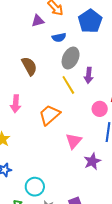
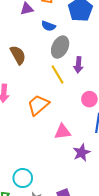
blue semicircle: (59, 37) -> (48, 26), turned 32
pink triangle: (74, 141) -> (63, 132), turned 42

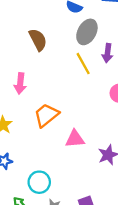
orange trapezoid: (38, 105) -> (46, 115), moved
pink triangle: (63, 132) -> (75, 139), moved

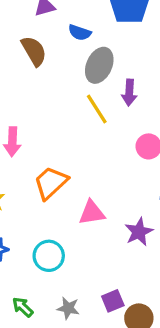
brown semicircle: (38, 40) -> (34, 51), moved
cyan circle: (39, 182) -> (49, 256), moved

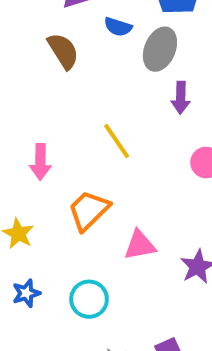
gray ellipse: (99, 65) -> (160, 49), moved
yellow line: (97, 109) -> (117, 141), moved

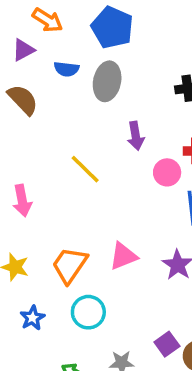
purple arrow: (181, 98) -> (136, 136), moved
orange trapezoid: (89, 210) -> (70, 265), moved

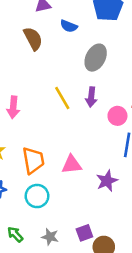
gray ellipse: (107, 81) -> (96, 58), moved
purple arrow: (136, 136) -> (91, 97), moved
orange trapezoid: (70, 265) -> (33, 160), turned 120

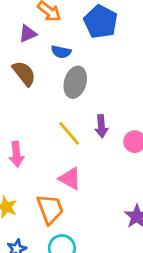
gray ellipse: (96, 58) -> (75, 82), moved
pink triangle: (72, 165) -> (70, 179), moved, turned 45

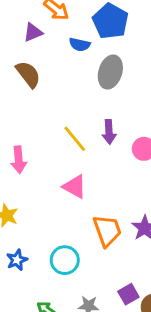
blue semicircle: (61, 52) -> (80, 44), moved
gray ellipse: (75, 82) -> (110, 72), moved
orange trapezoid: (50, 209) -> (107, 231), moved

